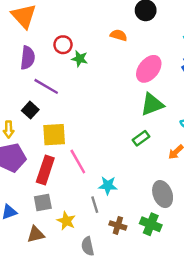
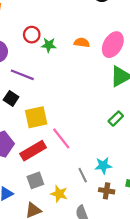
orange semicircle: (119, 35) -> (82, 43), moved
green rectangle: (141, 138) -> (116, 119), moved
red rectangle: (45, 170) -> (33, 151), turned 50
cyan star: (108, 185) -> (103, 165), moved

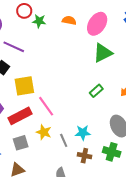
yellow star: (59, 194) -> (44, 132), moved

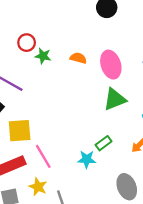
pink ellipse: (97, 24) -> (111, 65), turned -55
cyan star: (83, 133) -> (87, 159), moved

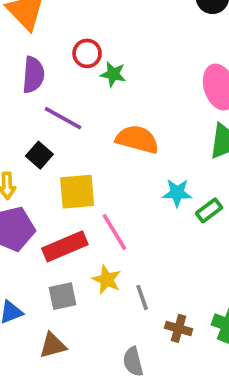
orange semicircle: (78, 58) -> (137, 139), moved, size x1.6
cyan star: (87, 159) -> (177, 193), moved

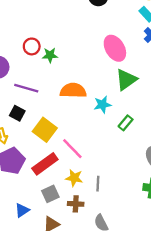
yellow square: (77, 192) -> (45, 130), turned -35
cyan star: (177, 193) -> (102, 105), moved
gray line: (142, 297) -> (98, 184), turned 35
brown cross: (179, 328) -> (76, 204), moved

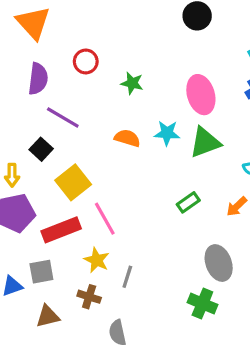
green star: (50, 55) -> (132, 83), moved
orange semicircle: (73, 91) -> (127, 138), size x0.7
cyan star: (102, 105) -> (167, 133), moved
gray square: (50, 194) -> (41, 272), moved

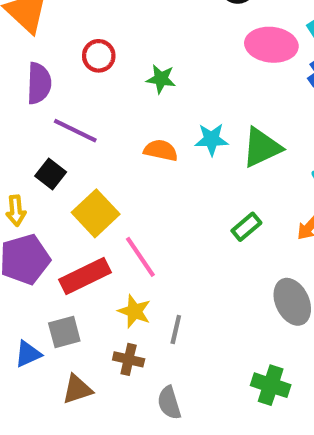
pink ellipse: (201, 95) -> (271, 45), moved, turned -63
green cross: (202, 304) -> (271, 385), moved

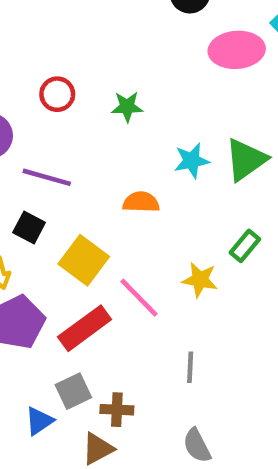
orange semicircle: (161, 150) -> (141, 202), moved
yellow star: (134, 311) -> (200, 280), moved
brown cross: (129, 359) -> (117, 410), moved

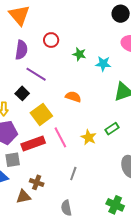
cyan star: (192, 161) -> (103, 64), moved
gray square: (73, 391) -> (13, 160), moved

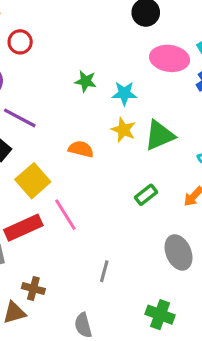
red circle: (51, 40) -> (20, 42), moved
yellow star: (89, 137) -> (123, 130), moved
gray line: (73, 174) -> (104, 271), moved

